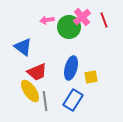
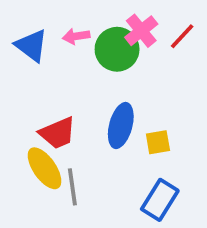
red line: (104, 20) -> (182, 36), turned 63
blue triangle: (23, 47) -> (31, 46), moved
blue rectangle: (73, 100) -> (160, 200), moved

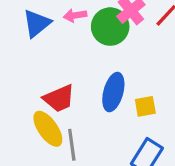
blue triangle: (31, 46) -> (37, 23), turned 44

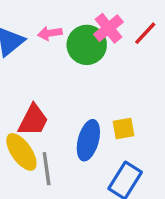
blue ellipse: (113, 92) -> (88, 140), moved
red trapezoid: (59, 98) -> (33, 120), turned -40

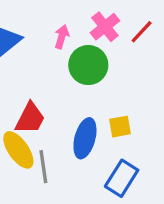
pink arrow: (50, 33) -> (62, 37), moved, turned 115
green circle: (87, 45) -> (88, 65), moved

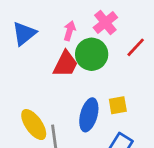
red line: (142, 32) -> (136, 47), moved
red trapezoid: (30, 118) -> (65, 64), moved

